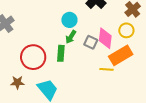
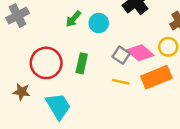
green arrow: (71, 37) -> (73, 19), moved
pink diamond: (105, 38) -> (140, 53), turned -65
yellow line: (106, 69) -> (121, 82), moved

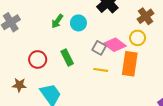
red circle: (46, 63) -> (38, 59), size x0.7
green rectangle: (82, 63) -> (67, 57), turned -35
orange rectangle: (156, 77) -> (130, 64), turned -55

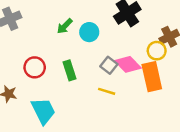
yellow circle: (138, 38) -> (157, 51), moved
orange rectangle: (130, 64) -> (152, 77), moved, turned -30

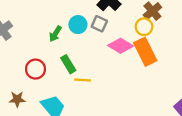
green arrow: (65, 26) -> (55, 34), moved
gray square: (109, 65) -> (99, 24), moved
yellow line: (107, 91) -> (83, 80), moved

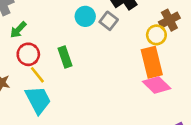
green arrow: (55, 34) -> (18, 30), moved
pink diamond: (121, 46) -> (157, 85), moved
yellow line: (83, 80) -> (37, 75), moved, turned 35

